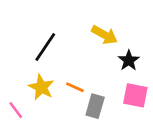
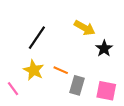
pink square: (135, 95) -> (106, 91), moved

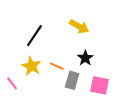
black star: (104, 48) -> (85, 58), moved

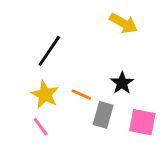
yellow arrow: (79, 26) -> (123, 23), moved
pink line: (12, 83) -> (41, 127), moved

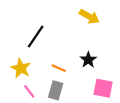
yellow star: (45, 95) -> (21, 68), moved
gray rectangle: (103, 115) -> (56, 90), moved

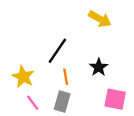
black line: (36, 37) -> (57, 51), moved
orange line: (59, 68) -> (66, 77), turned 56

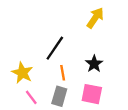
yellow arrow: (100, 19) -> (95, 18), turned -85
pink square: (115, 99) -> (92, 94), moved

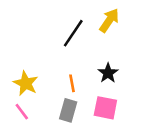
black line: (55, 48) -> (73, 33), moved
pink line: (31, 97) -> (22, 112), moved

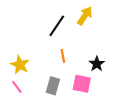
black star: (108, 73) -> (97, 64), moved
orange line: (72, 83) -> (63, 56), moved

